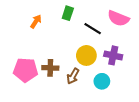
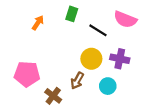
brown cross: (50, 68) -> (53, 96), moved, turned 35

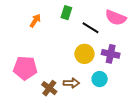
brown arrow: (77, 81) -> (71, 83), moved, turned -119

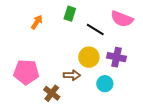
brown arrow: (71, 83) -> (72, 75), moved

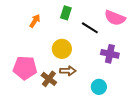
yellow circle: (89, 57) -> (62, 49), moved
cyan circle: (105, 84) -> (99, 87), moved
brown cross: (52, 93) -> (49, 79), moved

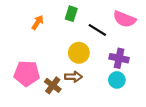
yellow circle: (62, 49) -> (79, 53), moved
cyan circle: (99, 87) -> (117, 80), moved

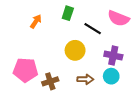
brown arrow: (73, 77) -> (85, 79), moved
brown cross: (53, 85) -> (50, 81), turned 35

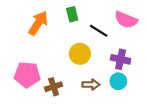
green rectangle: (68, 13) -> (72, 14), turned -32
orange arrow: (36, 21) -> (38, 23), size x1.6

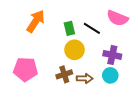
green rectangle: (72, 14) -> (69, 28), moved
brown cross: (54, 87) -> (64, 74), moved

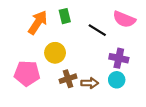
green rectangle: (69, 28) -> (65, 16), moved
yellow circle: (74, 50) -> (55, 53), moved

